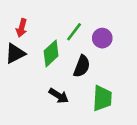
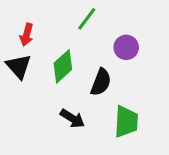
green line: (74, 32) -> (87, 19), moved
black triangle: (15, 53) -> (19, 66), turned -45

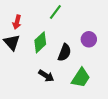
purple circle: (126, 47) -> (89, 39), moved
green trapezoid: (126, 122) -> (81, 78), turned 30

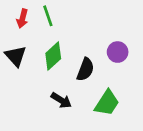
green line: (55, 12) -> (48, 16), moved, turned -56
red arrow: (17, 22) -> (22, 18), moved

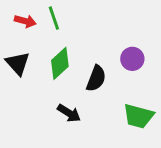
red arrow: (22, 18) -> (25, 21), turned -90
green trapezoid: (107, 103) -> (138, 116), moved, turned 72

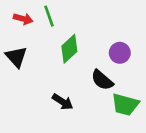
green diamond: (60, 63) -> (69, 49), moved
black semicircle: (96, 78) -> (102, 80), moved, turned 110

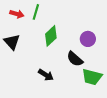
green line: (49, 16) -> (36, 12), turned 35

